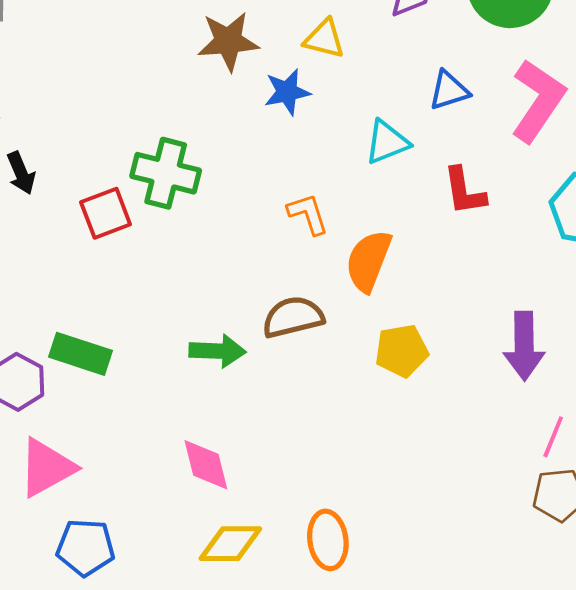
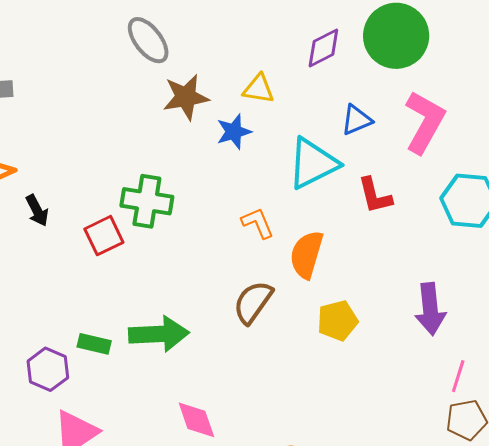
cyan triangle: (387, 142) -> (313, 163), size x1.5
brown semicircle: (293, 317) -> (253, 302), turned -36
green arrow: (217, 351) -> (159, 334), moved, size x1.4
green rectangle: (81, 354) -> (94, 344), size x0.7

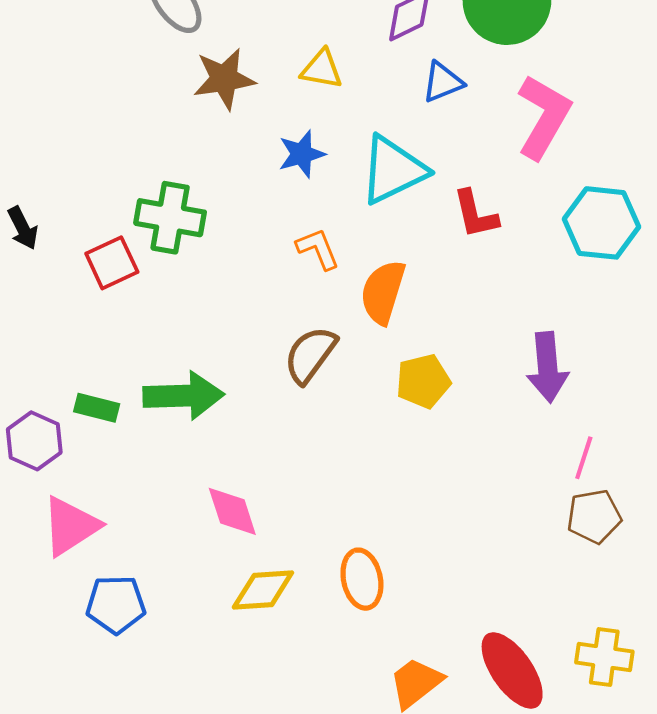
blue triangle: (357, 120) -> (443, 82), moved
blue star: (234, 132) -> (302, 154), moved

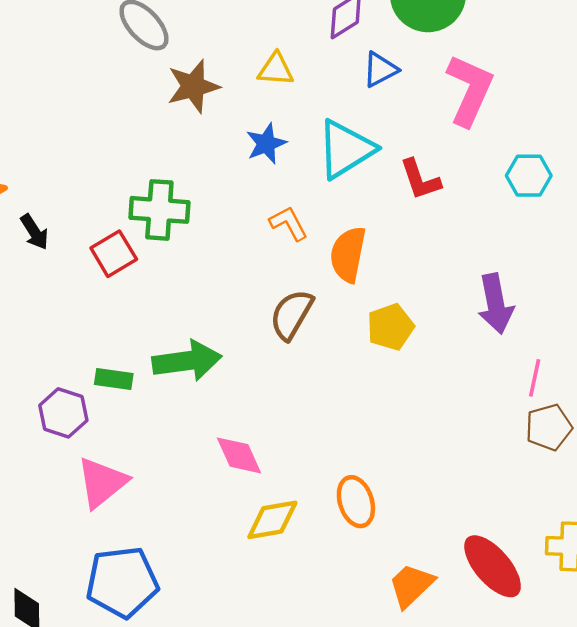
cyan hexagon: (602, 223) -> (529, 176), size x0.7
blue pentagon: (116, 604) -> (122, 582), moved, size x1.4

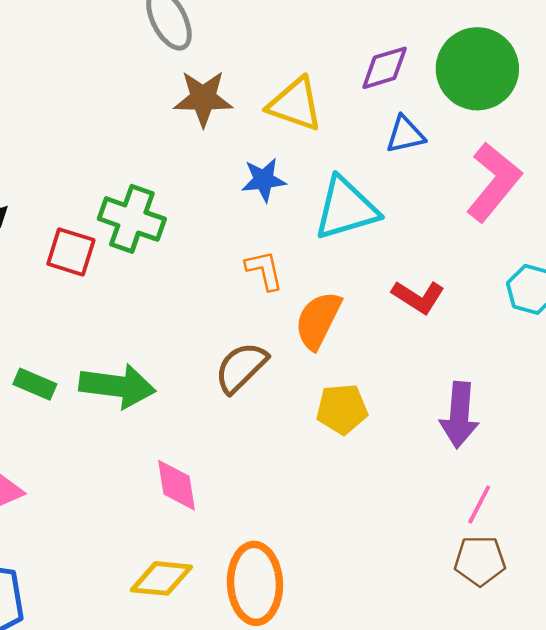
yellow triangle: (276, 69) -> (295, 104), size x1.4
red L-shape: (420, 180) -> (418, 297), moved, turned -54
red square: (114, 254) -> (71, 252), turned 33
pink diamond: (239, 455) -> (177, 485), moved
orange ellipse: (356, 502) -> (255, 583), size x1.4

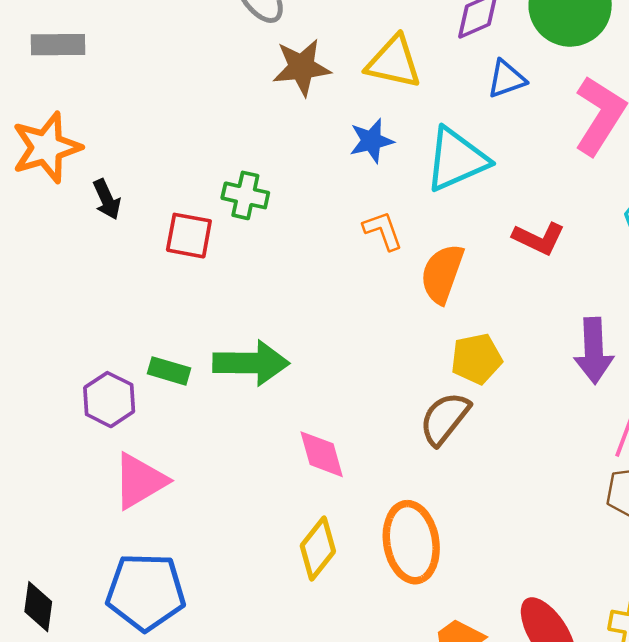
green cross: (132, 219) -> (245, 195), size x0.7
brown semicircle: (241, 367) -> (445, 418), moved
yellow diamond: (162, 578) -> (318, 549), turned -50

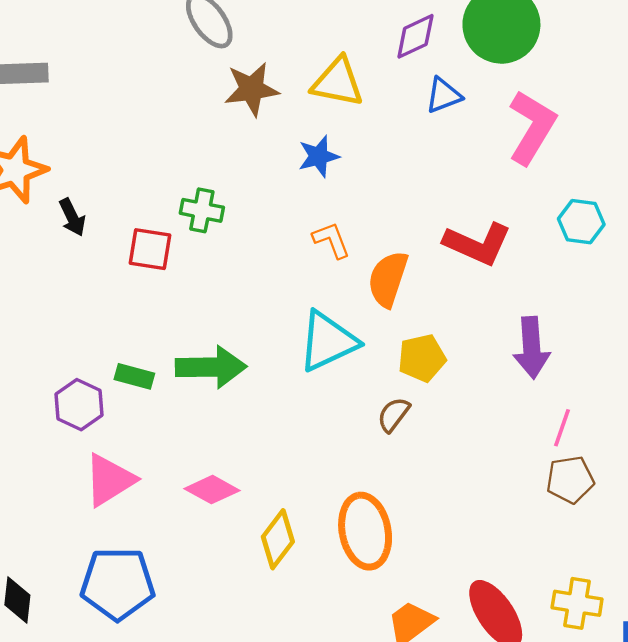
cyan triangle: (456, 159) -> (328, 341), moved
red L-shape: (539, 238) -> (478, 244), size x1.4
brown semicircle: (445, 418) -> (394, 415), size x0.7
pink diamond: (322, 454) -> (212, 490), moved, turned -44

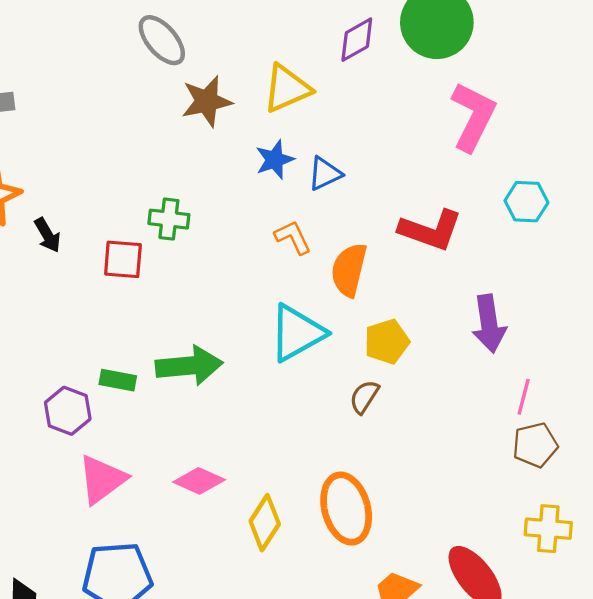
yellow triangle: (338, 82) -> (287, 88), turned -30
blue triangle: (444, 95) -> (325, 174), moved
yellow cross: (577, 603) -> (548, 529), moved

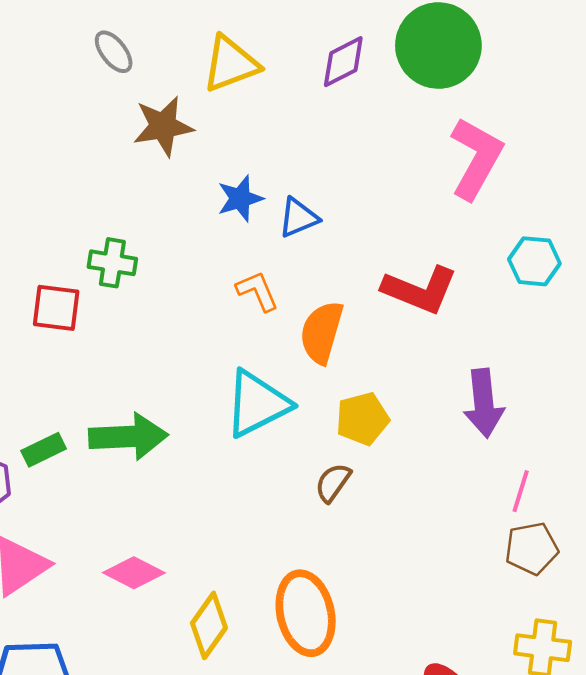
gray ellipse: (162, 40) -> (114, 52), size x0.7
yellow triangle: (287, 88) -> (231, 64), moved
green rectangle: (118, 380) -> (44, 450), turned -39

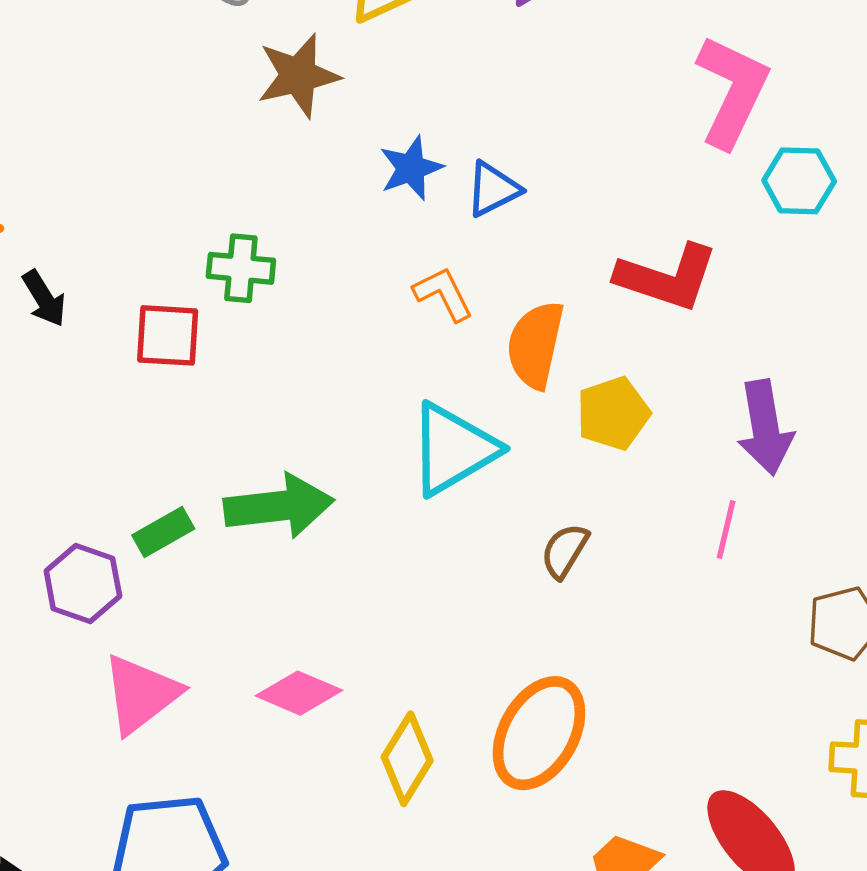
cyan hexagon: (534, 261) -> (799, 181), moved
yellow pentagon: (362, 419) -> (613, 413), moved
pink line: (521, 491) -> (726, 530), moved
orange ellipse: (306, 613) -> (539, 733), turned 46

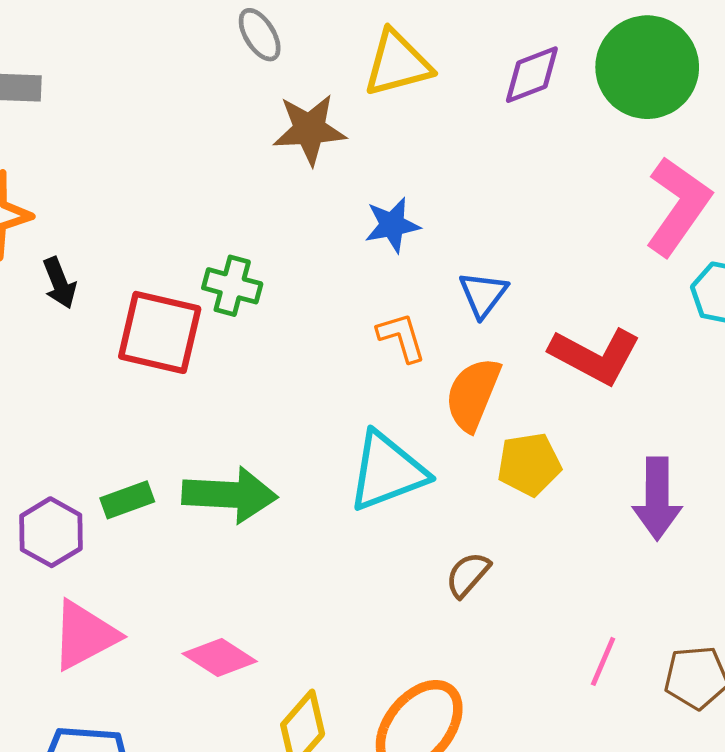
blue triangle: (493, 189) -> (483, 294), moved, turned -36
red square: (168, 335) -> (160, 332), size x1.4
pink line: (726, 530) -> (603, 661), moved

